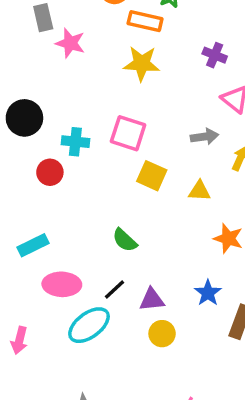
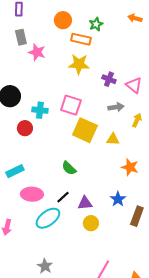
purple cross: (215, 55) -> (109, 79), moved
yellow square: (152, 176) -> (85, 130), size x1.4

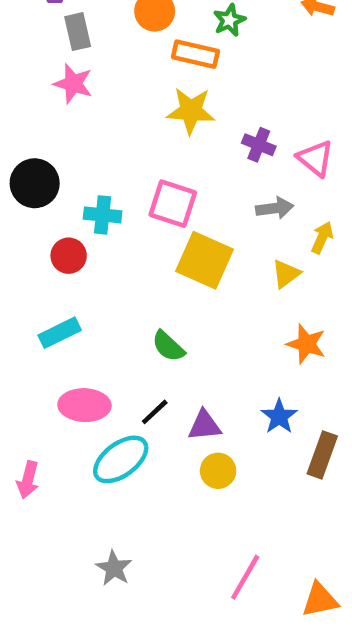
gray rectangle: (21, 37) -> (78, 32), moved
pink star: (37, 52) -> (73, 84), moved
yellow triangle: (113, 139) -> (286, 274), moved, turned -40
cyan rectangle: (15, 171) -> (60, 333), moved

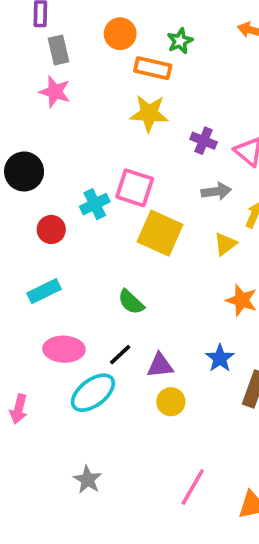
cyan cross: (103, 215) -> (95, 204), moved, turned -32

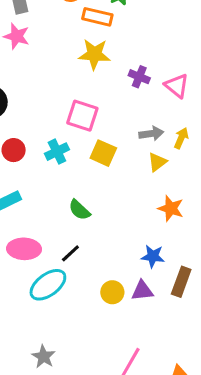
gray arrow: (216, 191) -> (151, 134), moved
cyan cross: (95, 204) -> (57, 152), moved
yellow square: (160, 233) -> (103, 153), size x0.7
blue star: (220, 358) -> (153, 256), turned -30
purple triangle: (160, 365) -> (142, 291), moved

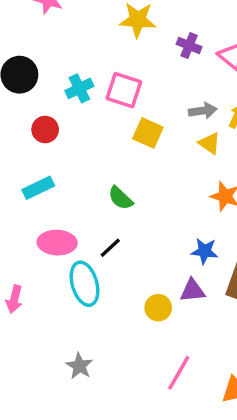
cyan cross: (57, 152) -> (79, 88), moved
yellow triangle: (157, 162) -> (210, 143), turned -48
cyan ellipse: (48, 285) -> (85, 284), turned -69
yellow circle: (112, 292) -> (158, 308), moved

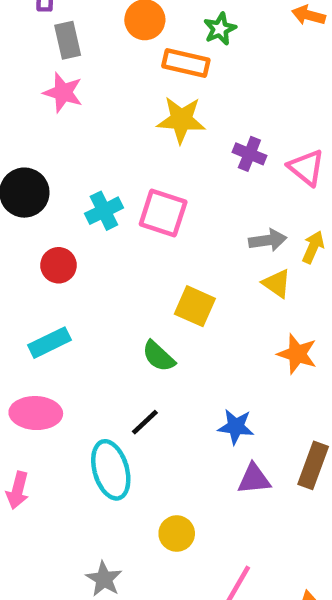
yellow square: (148, 133) -> (195, 306), moved
pink ellipse: (57, 243) -> (36, 413), moved
blue star: (204, 251) -> (236, 427), moved
yellow circle: (158, 308) -> (177, 534), moved

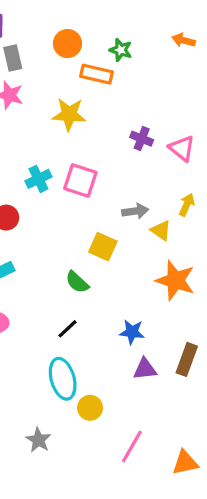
green star: (220, 29) -> (121, 50), turned -30
yellow star: (181, 120) -> (69, 114), moved
gray arrow: (268, 240) -> (135, 211), moved
orange star: (297, 354) -> (175, 280), size x1.4
cyan ellipse: (111, 470) -> (63, 379), moved

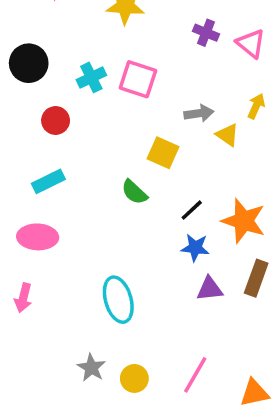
orange star: (175, 280) -> (244, 221), moved
black line: (67, 329) -> (192, 210), moved
yellow circle: (90, 408) -> (134, 378), moved

